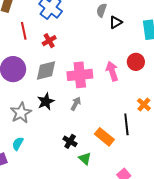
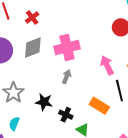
pink arrow: (112, 71) -> (107, 65), moved
black star: (46, 102) -> (44, 102), moved, turned -30

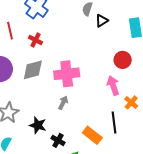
red cross: (32, 17) -> (36, 40), turned -32
pink arrow: (107, 65) -> (113, 85), moved

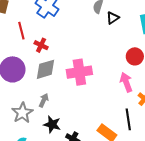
red cross: (36, 40) -> (41, 45), moved
gray arrow: (63, 103) -> (44, 100), moved

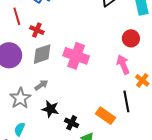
pink cross: (79, 72) -> (76, 56), turned 30
gray arrow: (44, 100) -> (41, 85), turned 32

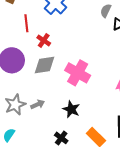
gray arrow: (41, 85) -> (38, 104), moved
black star: (50, 109) -> (71, 109), moved

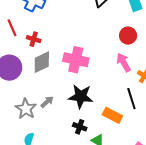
black star: (71, 109) -> (81, 96), size x1.4

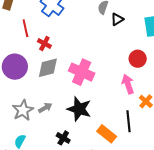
black cross: (80, 127) -> (63, 138), moved

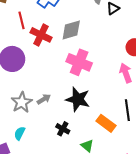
red cross: (44, 44) -> (41, 35), size x1.5
gray diamond: (48, 68) -> (71, 30), moved

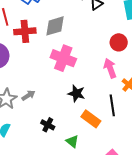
red cross: (41, 35) -> (25, 31), turned -30
black star: (78, 99) -> (76, 93), moved, size x0.7

